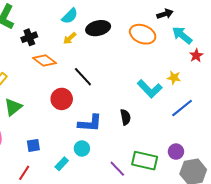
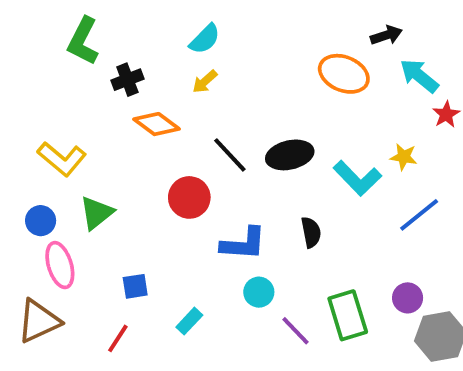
black ellipse: (98, 28) -> (290, 155), moved
cyan circle: (82, 149) -> (259, 292), moved
green rectangle: (145, 161) -> (348, 315), turned 60

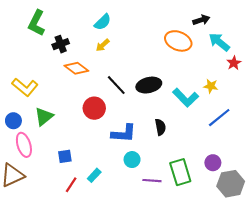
purple line: (296, 331) -> (152, 181), turned -42
red line: (118, 338) -> (71, 185), moved

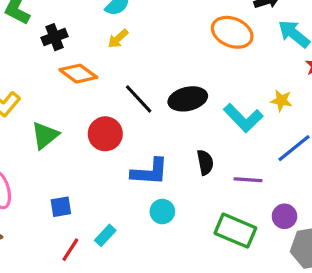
green triangle: (44, 117) -> (45, 135), moved
green rectangle: (180, 172) -> (235, 231), turned -50
purple line: (152, 181) -> (248, 180), moved

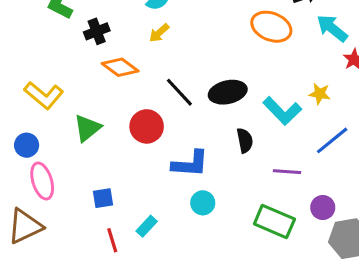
black semicircle: (205, 162) -> (245, 140), moved
red line: (70, 250) -> (112, 240), turned -50

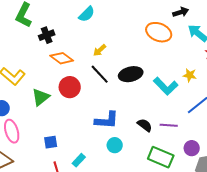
yellow arrow: (159, 33) -> (100, 50), moved
red circle: (147, 126) -> (70, 87), moved
black semicircle: (245, 140) -> (145, 125), moved, turned -42

